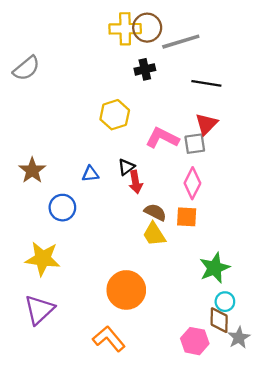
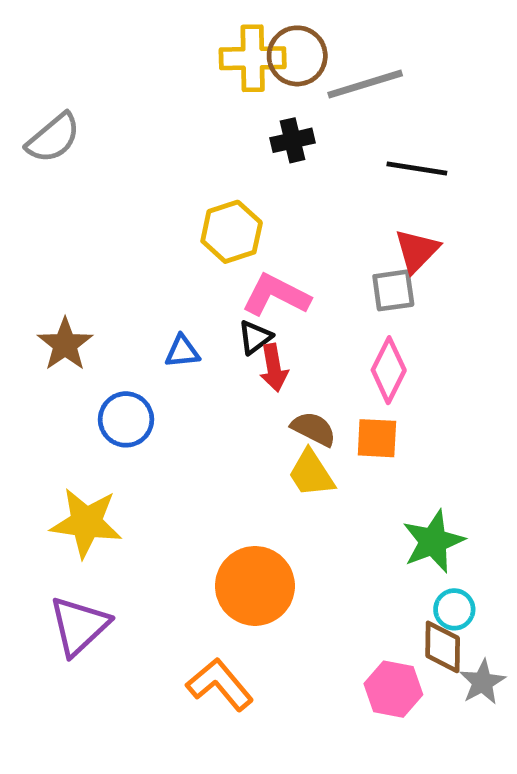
pink L-shape: (162, 138) -> (276, 295), moved

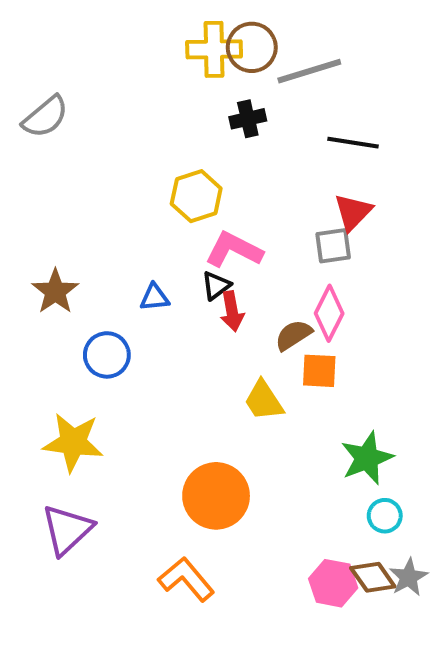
brown semicircle: (314, 429) -> (293, 335), moved, turned -60
brown diamond: (443, 647) -> (373, 577), moved, turned -36

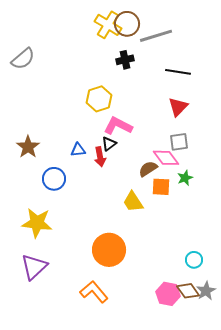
yellow cross: (214, 49) -> (108, 25), turned 32
gray square: (333, 246) -> (179, 142), moved
red arrow: (232, 311) -> (100, 157), moved
pink diamond: (329, 313) -> (166, 158), turned -64
green star: (367, 458) -> (185, 178), moved, size x0.6

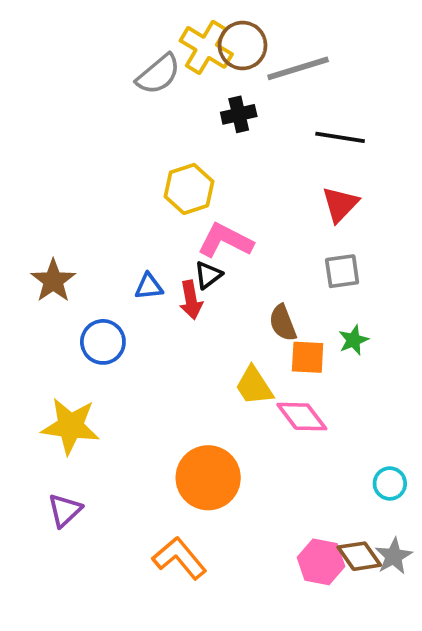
gray semicircle: (23, 59) -> (158, 74), moved
pink diamond: (166, 158) -> (302, 417), moved
brown semicircle: (148, 169) -> (283, 323), turned -78
cyan circle: (194, 260) -> (390, 483), moved
purple triangle: (34, 267) -> (65, 510), size x0.7

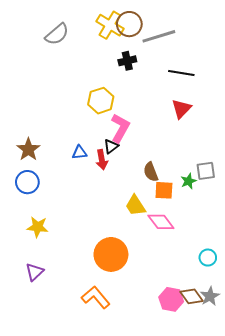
gray semicircle: (158, 74) -> (57, 34), moved
pink L-shape: (225, 241) -> (120, 128), turned 92
gray square: (342, 271) -> (206, 171), moved
blue circle: (103, 342) -> (27, 182), moved
yellow star: (70, 426) -> (38, 227), size x0.7

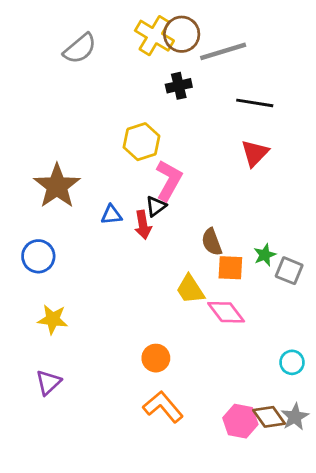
brown star: (28, 149) -> (57, 186), moved, size x1.4
gray square: (206, 171) -> (289, 271), moved, turned 30
orange circle: (111, 254) -> (156, 358), size x0.6
orange L-shape: (96, 297) -> (163, 407), moved

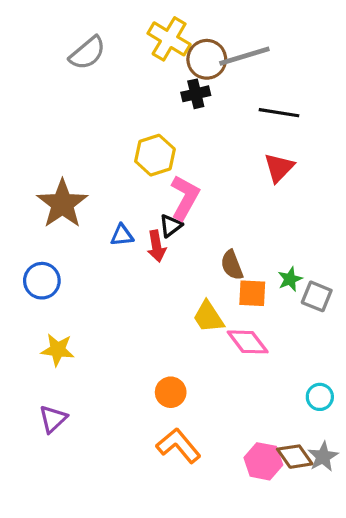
brown circle: (182, 34) -> (207, 59), moved

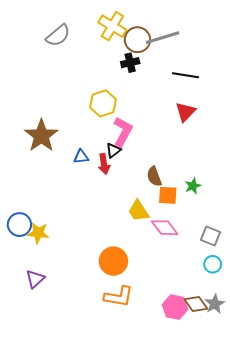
blue circle: (42, 281) -> (19, 225), moved
gray square: (317, 296) -> (211, 236), moved
orange circle: (171, 392) -> (113, 261), size x1.4
orange L-shape: (178, 446) -> (119, 297), turned 140

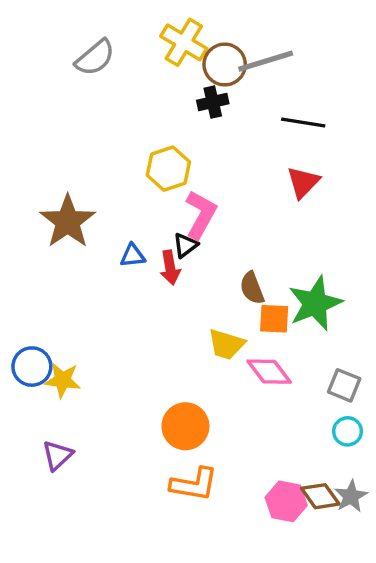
green star: (193, 186) -> (315, 303), size x2.0
yellow trapezoid: (138, 211) -> (226, 344), turned -40

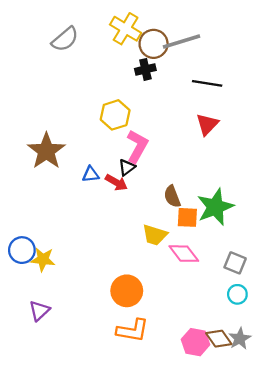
red arrow: (170, 268) -> (116, 182), turned -50

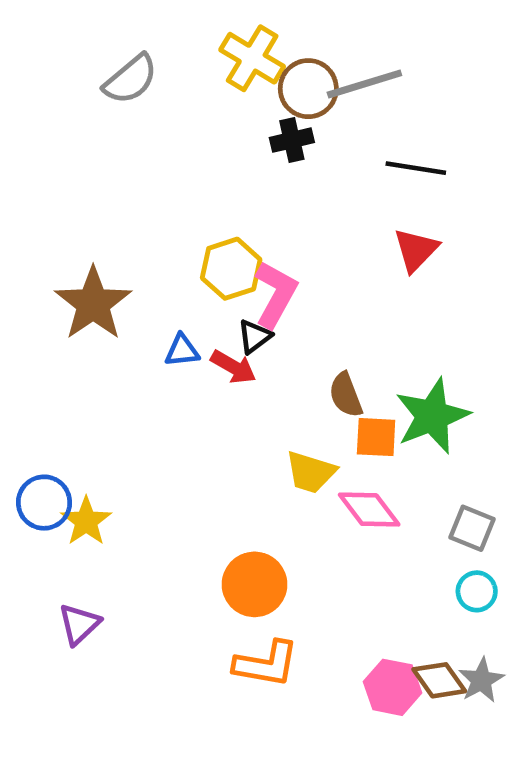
yellow hexagon: (115, 115) -> (231, 269), moved
yellow star: (43, 259) -> (86, 521), turned 30

